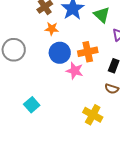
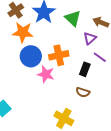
orange star: (52, 29) -> (23, 32), size x1.5

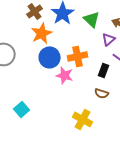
orange star: (23, 32) -> (42, 33), turned -30

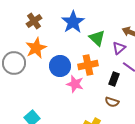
brown cross: (35, 11) -> (34, 21), moved
green triangle: (92, 19) -> (97, 38), moved
orange star: (42, 33) -> (36, 48), moved

